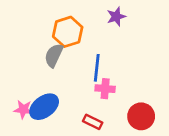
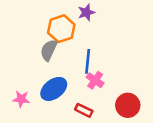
purple star: (116, 17) -> (86, 12), moved
pink cross: (105, 89) -> (95, 80), turned 30
blue ellipse: (44, 107) -> (54, 89), moved

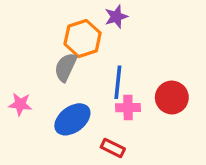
pink cross: (95, 80) -> (128, 108), turned -36
pink star: (21, 99) -> (20, 104), moved
red circle: (128, 105) -> (172, 97), moved

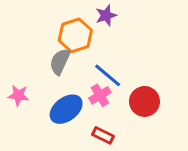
blue line: (118, 82) -> (108, 75), turned -56
red circle: (172, 97) -> (145, 101), moved
pink cross: (128, 108) -> (100, 95), moved, turned -30

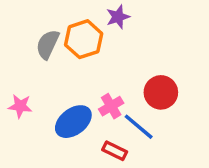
gray semicircle: (60, 61) -> (48, 44), moved
blue line: (108, 75) -> (139, 127), moved
red circle: (145, 101) -> (161, 92), moved

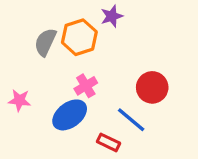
pink cross: (111, 106) -> (86, 86), moved

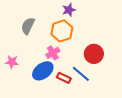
orange hexagon: (79, 37) -> (62, 31), moved
red rectangle: (108, 142) -> (64, 78), moved

